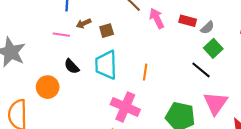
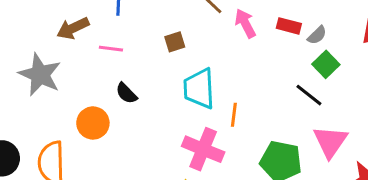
brown arrow: (84, 23) -> (73, 28), moved, size x1.5
cyan trapezoid: (106, 65) -> (199, 89), moved
orange line: (145, 72) -> (234, 115), moved

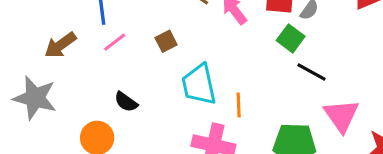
pink line: (111, 49) -> (115, 42), moved, turned -35
green square: (326, 64) -> (291, 38), moved

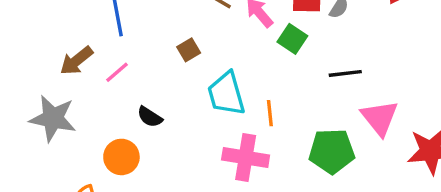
green square: (291, 38) -> (292, 39), moved
pink line: (115, 42) -> (117, 72), moved
black line: (312, 72) -> (345, 73), turned -32

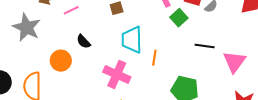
pink triangle: (380, 118) -> (234, 62), moved
pink cross: (246, 158) -> (117, 74), moved

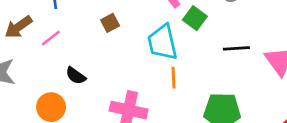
cyan trapezoid: (132, 40) -> (163, 42), moved

